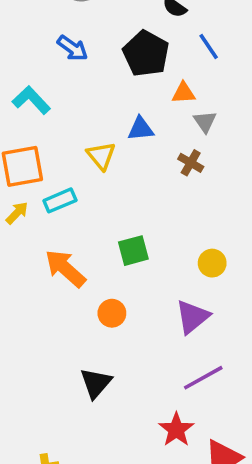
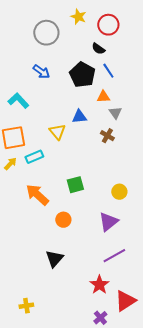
blue line: (209, 46) -> (108, 71), moved

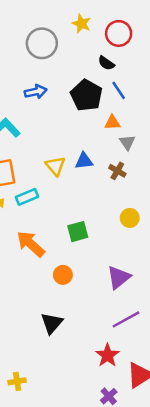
blue arrow: (41, 72) -> (36, 92), turned -48
blue triangle: (79, 117) -> (84, 161), moved
yellow circle: (119, 192) -> (130, 218), moved

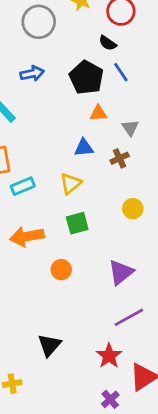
orange triangle: (112, 123) -> (98, 113), moved
yellow triangle: (55, 166) -> (71, 183), moved, turned 30
brown cross: (117, 171) -> (120, 158), turned 35
orange arrow: (31, 244) -> (27, 236), turned -52
black triangle: (52, 323) -> (49, 345), moved

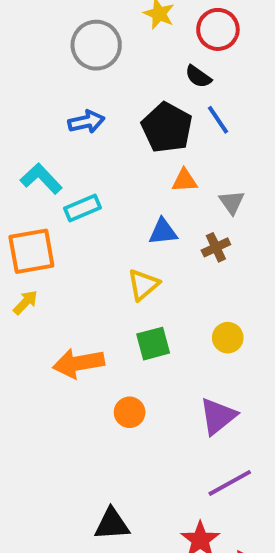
cyan rectangle: (23, 186) -> (82, 208), moved
yellow circle: (133, 209) -> (228, 338), moved
black triangle: (49, 345) -> (112, 524), turned 45

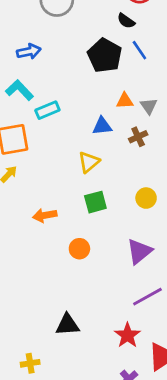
blue arrow: (86, 122) -> (29, 51), moved
orange triangle: (185, 181) -> (125, 101), moved
orange arrow: (79, 363) -> (45, 215), size x0.7

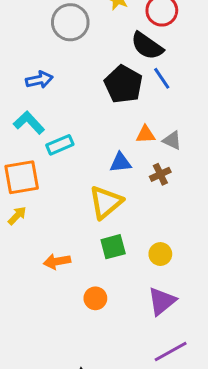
black semicircle: (126, 21) -> (147, 46), size x1.6
gray triangle: (149, 106) -> (172, 140), turned -30
yellow triangle: (89, 162) -> (106, 202), size x1.4
yellow circle: (146, 198) -> (160, 254), moved

